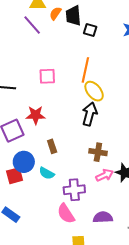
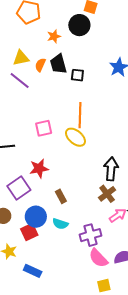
yellow ellipse: (94, 91) -> (75, 137), moved
black arrow: (90, 114) -> (111, 169), moved
brown cross: (98, 152) -> (107, 194), turned -36
pink semicircle: (66, 214) -> (98, 258), moved

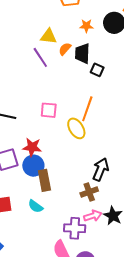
brown rectangle: (61, 196) -> (44, 180), size x1.5
blue circle: (36, 217) -> (33, 166), moved
purple cross: (90, 235) -> (75, 228), moved

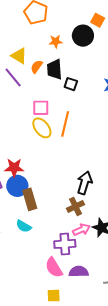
yellow triangle: (48, 36) -> (19, 56), turned 30
pink square: (49, 110) -> (41, 108), moved
yellow ellipse: (76, 128) -> (42, 128), moved

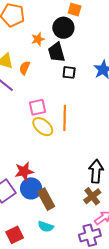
black trapezoid: (54, 69) -> (56, 52), moved
black square: (71, 84) -> (69, 72), moved

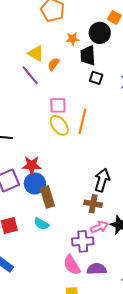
brown cross: (92, 196) -> (93, 204), turned 36

